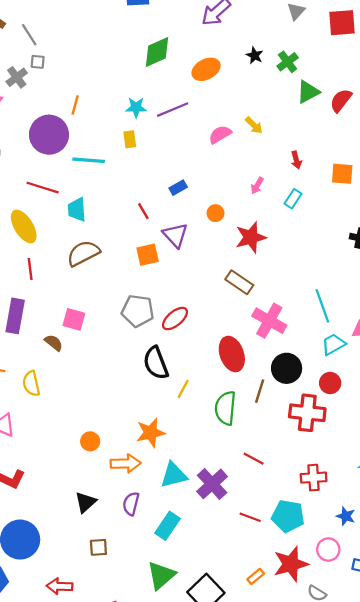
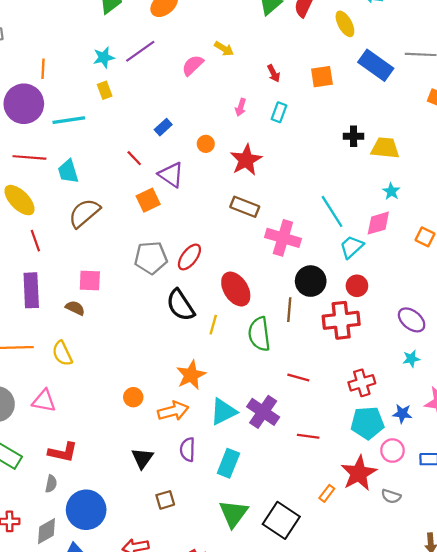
red ellipse: (232, 354) -> (236, 289), moved
cyan pentagon: (288, 516) -> (367, 423), moved

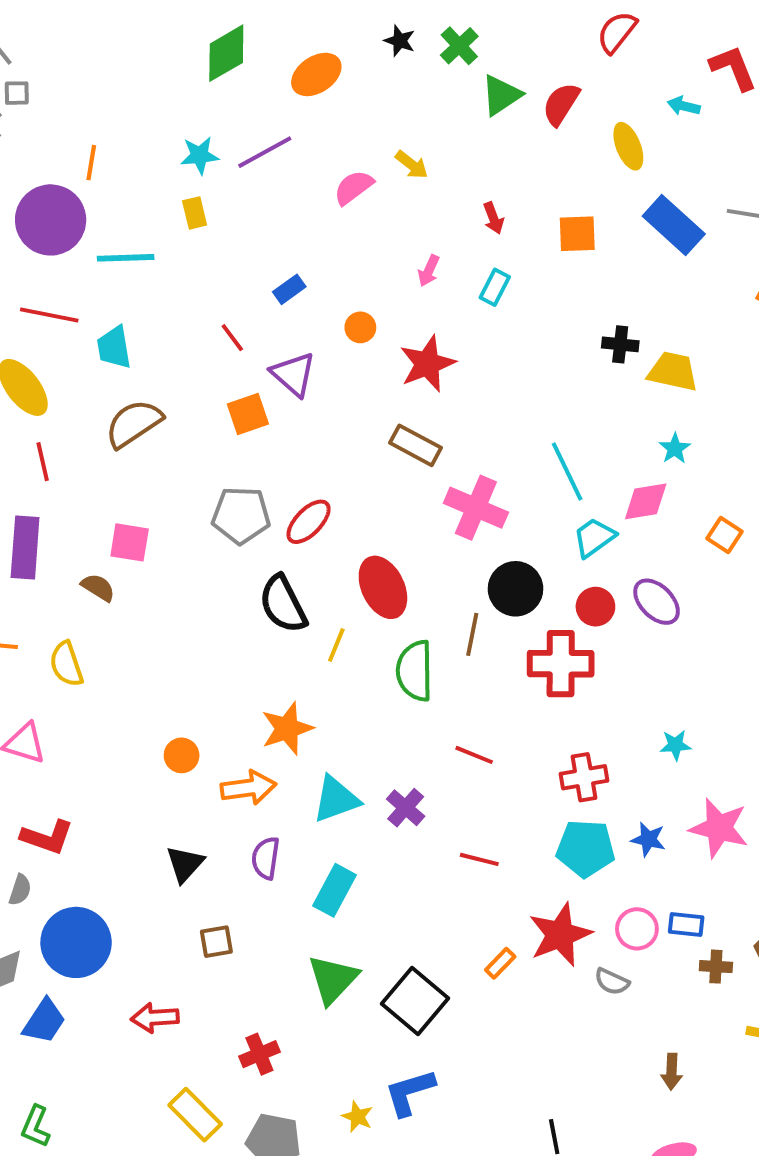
purple ellipse: (412, 320) -> (657, 602), moved
purple cross: (263, 412) -> (406, 808), size x0.7
pink circle: (392, 451) -> (637, 929), moved

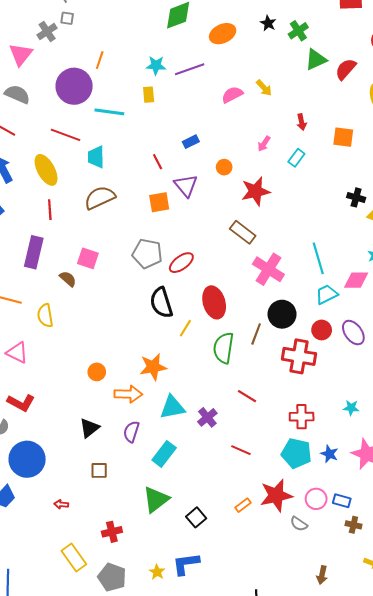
black square: (415, 1001) -> (196, 517), size x0.6
red arrow: (155, 1018) -> (61, 504), size x0.6

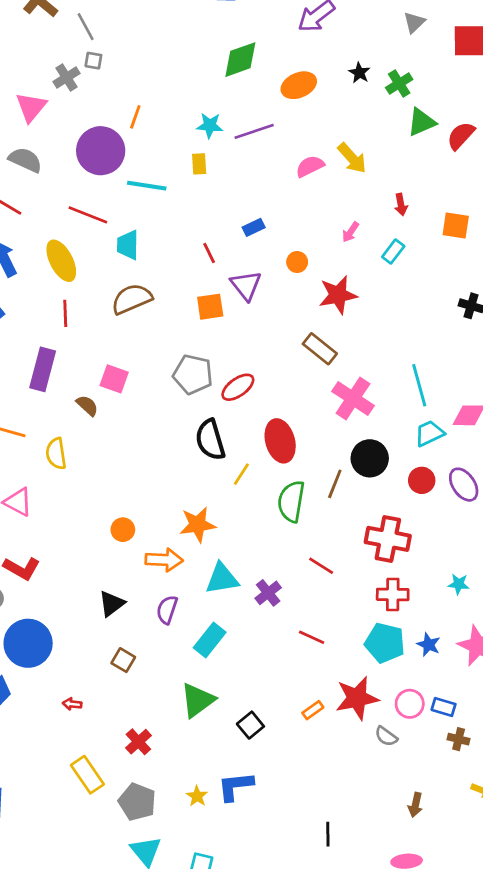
yellow arrow: (264, 88) -> (352, 158), size x1.4
red cross: (299, 356) -> (388, 539), moved
brown square: (99, 470) -> (123, 660), turned 30
red cross: (112, 532) -> (138, 742), turned -30

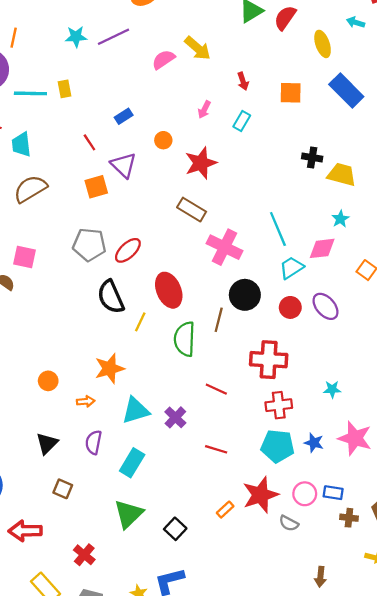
yellow rectangle: (199, 164) -> (65, 89), moved
orange arrow: (164, 560) -> (86, 401), size x0.6
red arrow: (72, 704) -> (25, 531), size x2.0

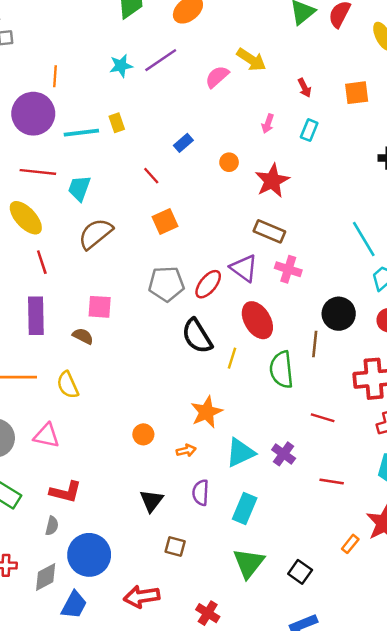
cyan trapezoid: (21, 145) -> (79, 188), turned 35
purple triangle: (124, 165) -> (244, 268), moved
pink cross: (224, 247) -> (288, 269), moved, size x0.7

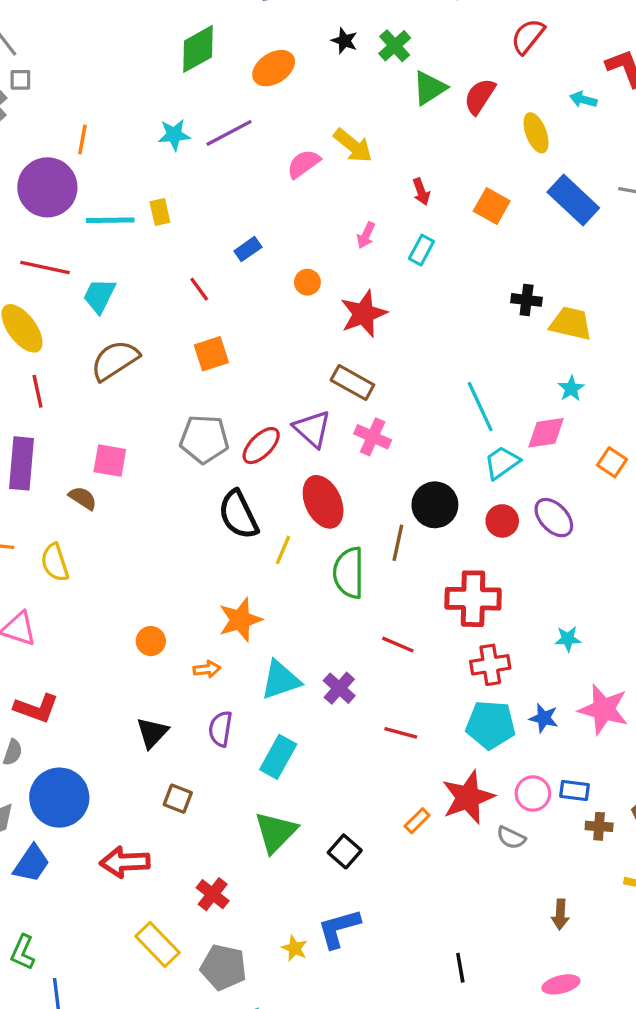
orange square: (357, 93) -> (492, 206), turned 30

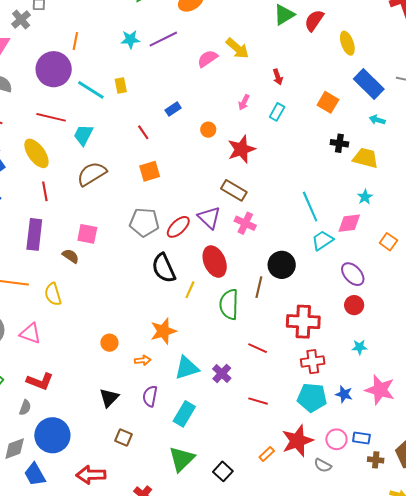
cyan arrow: (583, 100) -> (377, 120), moved
orange square: (492, 206) -> (328, 102), moved
cyan line: (110, 220) -> (91, 90), turned 32
red circle: (502, 521) -> (354, 305), moved
blue trapezoid: (31, 864) -> (35, 474), turned 115

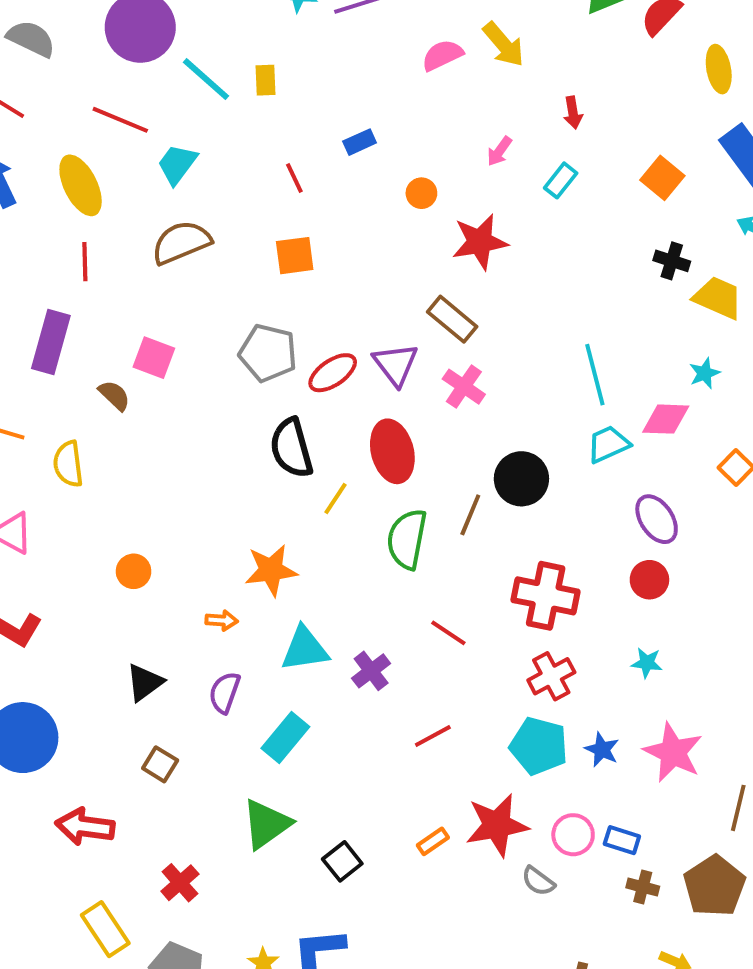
orange circle: (109, 343) -> (134, 571), moved
red cross: (313, 362) -> (551, 676), turned -30
red line: (258, 401) -> (433, 736), turned -54

